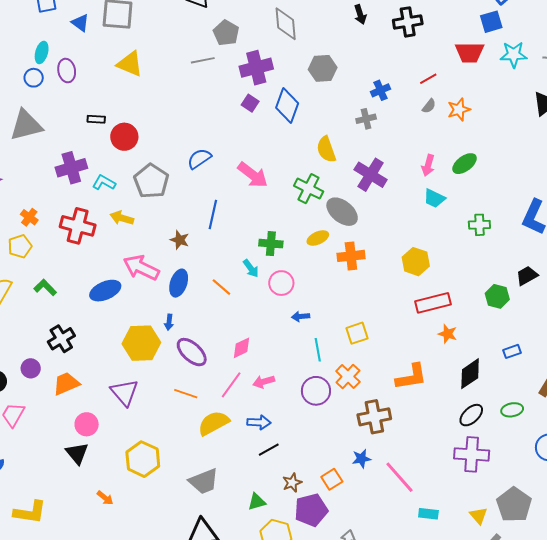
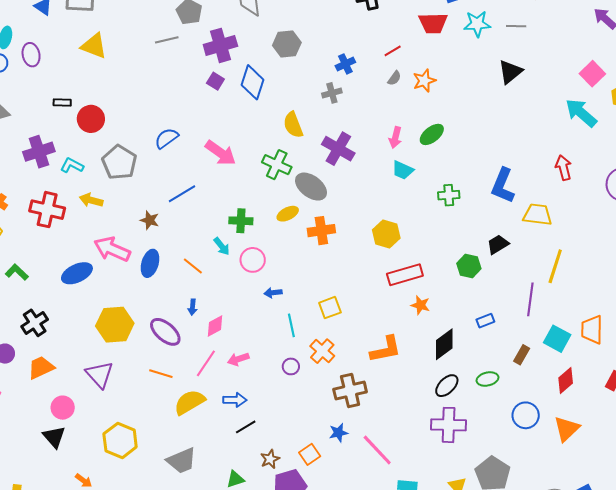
blue line: (213, 215) -> (182, 194), turned 48
blue arrow: (169, 322) -> (193, 307), moved
purple circle: (316, 391) -> (291, 366), size x0.6

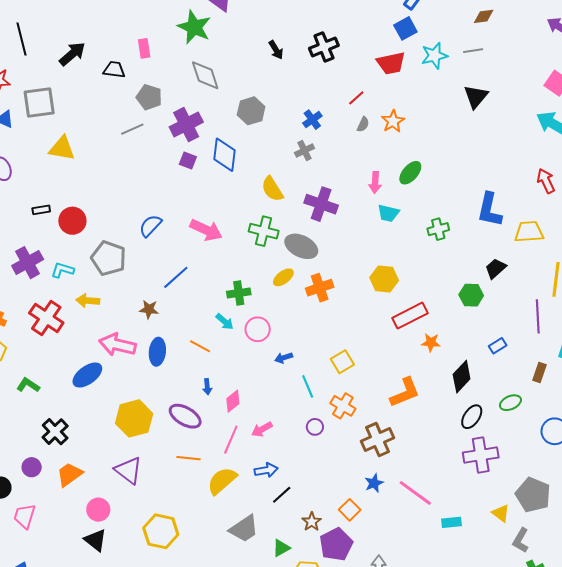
red cross: (47, 210) -> (46, 318), turned 32
gray trapezoid: (182, 461) -> (244, 529), moved

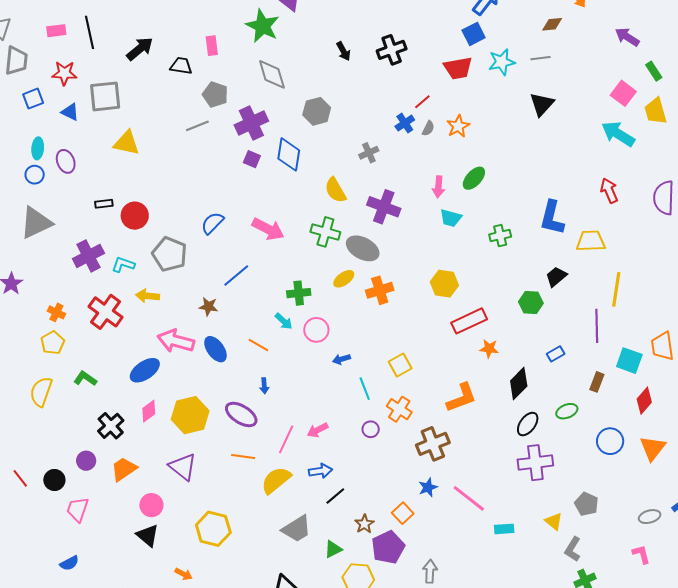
blue cross: (312, 120) -> (405, 123), moved
blue ellipse: (157, 352) -> (215, 349), turned -44
pink diamond: (233, 401) -> (149, 411), moved
gray pentagon: (533, 495) -> (586, 504), size x0.7

